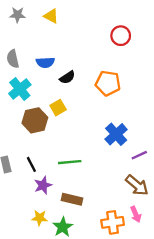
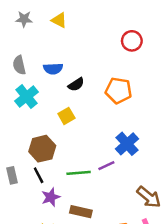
brown hexagon: (35, 120) -> (42, 149), moved
purple line: (139, 155) -> (106, 166), moved

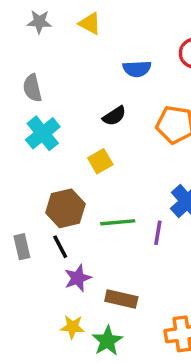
blue semicircle: (53, 69) -> (137, 69), moved
purple line: (106, 166) -> (158, 233), turned -56
green line: (79, 173) -> (118, 222), moved

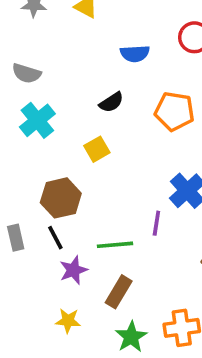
gray semicircle: (32, 88) -> (27, 73), turned -60
green line: (118, 222) -> (115, 245), moved
brown rectangle: (121, 299) -> (119, 292), turned -72
green star: (107, 341) -> (131, 337), moved

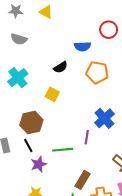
blue semicircle: (135, 54) -> (83, 46), moved
gray semicircle: (27, 73) -> (19, 39), moved
yellow square: (97, 149) -> (52, 94), turned -32
brown rectangle: (119, 292) -> (83, 180), moved

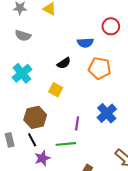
purple line: (87, 137) -> (77, 123), moved

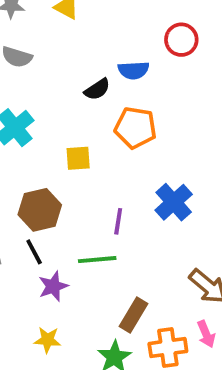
black semicircle: (64, 63) -> (97, 89), moved
orange pentagon: (100, 68) -> (135, 128), moved
yellow square: (56, 90) -> (78, 158), turned -32

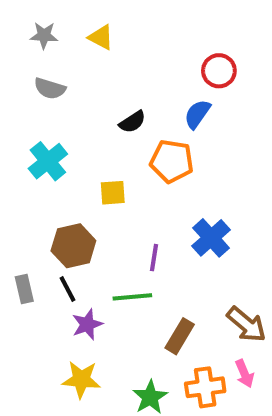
blue semicircle: (134, 70) -> (197, 114), moved, turned 128
brown rectangle: (134, 315) -> (180, 336), moved
yellow star: (47, 340) -> (81, 379), size x1.4

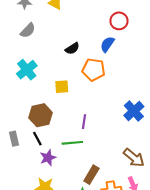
gray semicircle: (50, 88) -> (28, 30), turned -63
blue cross: (211, 238) -> (134, 111), moved
brown rectangle: (180, 336) -> (91, 175), moved

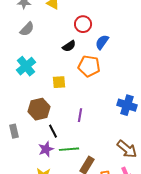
red circle: (119, 21) -> (83, 24), moved
blue cross: (134, 111) -> (127, 105), turned -30
black line: (37, 139) -> (53, 131), moved
green line: (72, 143) -> (69, 149), moved

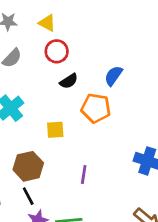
red circle: (83, 24) -> (57, 51), moved
black line: (53, 131) -> (28, 196), moved

